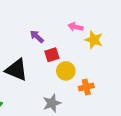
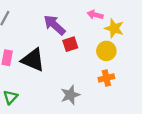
purple arrow: (37, 37) -> (54, 25), size x1.5
yellow circle: (66, 71) -> (106, 51), moved

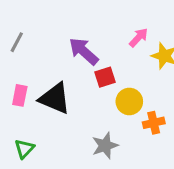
pink arrow: (95, 15) -> (138, 38), turned 119
yellow circle: (106, 51) -> (129, 101), moved

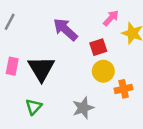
red square: (105, 77) -> (98, 47), moved
black triangle: (55, 98) -> (41, 69), turned 36
green triangle: (24, 149) -> (34, 107), moved

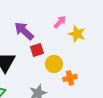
red square: (98, 47) -> (37, 50), moved

